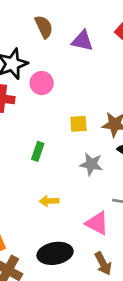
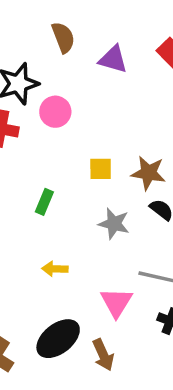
pink triangle: (97, 223) -> (116, 302), turned 30
black ellipse: (55, 253) -> (58, 339), turned -32
brown arrow: (103, 263) -> (103, 355), moved

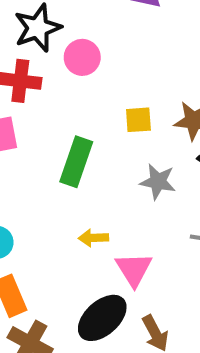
green rectangle: (44, 202) -> (76, 162), size x1.6
pink triangle: (116, 302) -> (134, 269), moved

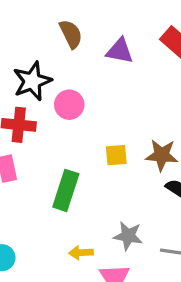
gray star: (158, 182) -> (128, 236), moved

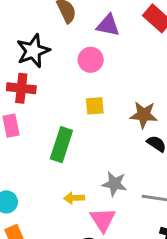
pink circle: (69, 105) -> (91, 60), moved
yellow square: (116, 155) -> (95, 106), moved

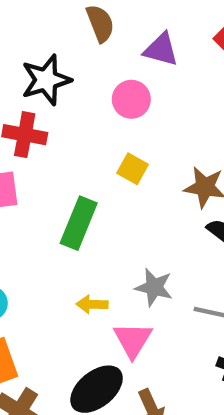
yellow square: (95, 106) -> (133, 169), turned 30

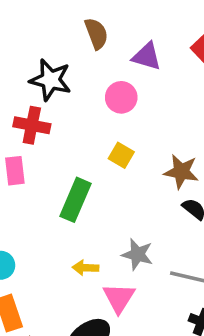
black star: (46, 80) -> (50, 80), turned 30

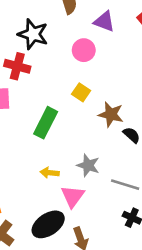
brown star: (181, 172) -> (111, 114), moved

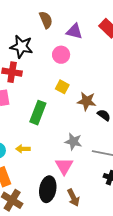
yellow arrow: (50, 173) -> (23, 149), moved
black ellipse: (48, 224) -> (48, 189), turned -40

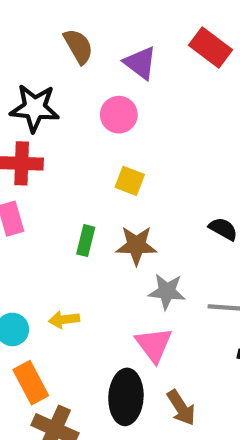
purple triangle: (74, 31) -> (140, 63), turned 30
brown star: (87, 101) -> (136, 245), moved
green rectangle: (38, 113) -> (86, 241), size x0.6

